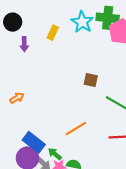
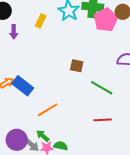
orange line: (76, 129) -> (48, 110), moved
blue rectangle: (34, 142) -> (23, 86), moved

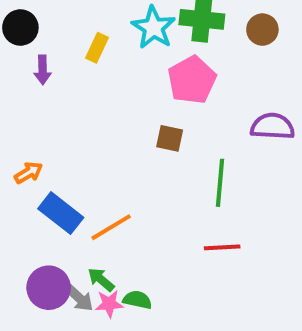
pink pentagon: (106, 20) -> (192, 80), moved
blue rectangle: (23, 86) -> (61, 213), moved
green line: (102, 88) -> (220, 183), turned 65

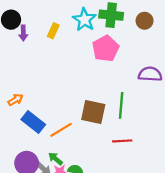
purple arrow: (43, 70) -> (23, 33), moved
brown square: (170, 138) -> (93, 112), moved, size x1.6

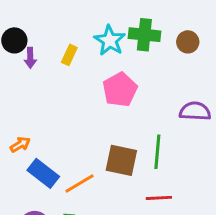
pink pentagon: (106, 49) -> (120, 90), moved

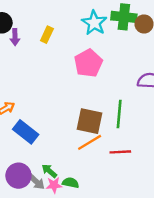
green cross: (144, 35) -> (124, 17), moved
cyan star: (110, 40) -> (94, 23), moved
orange line: (79, 184) -> (90, 142), moved

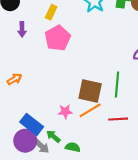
purple arrow: (15, 37) -> (22, 29), moved
pink pentagon: (88, 63) -> (58, 38), moved
blue rectangle: (26, 132) -> (32, 124), moved
pink star: (54, 185) -> (65, 112), moved

